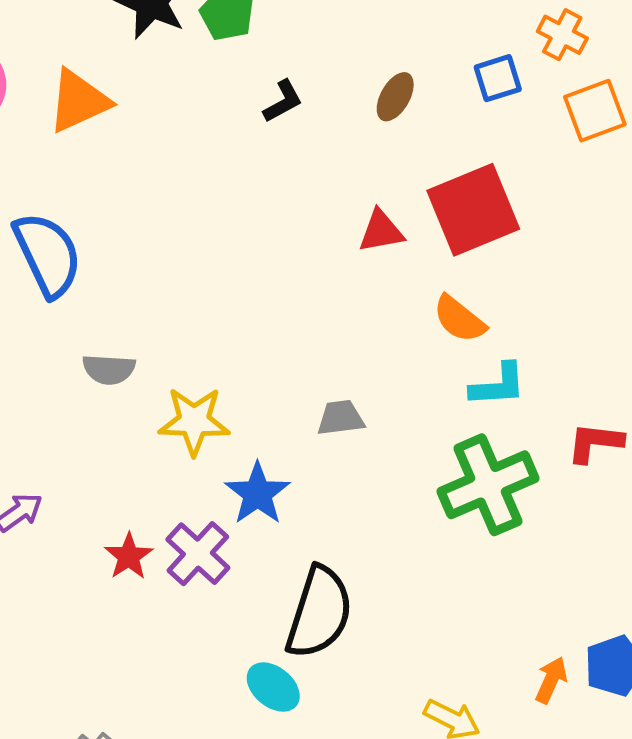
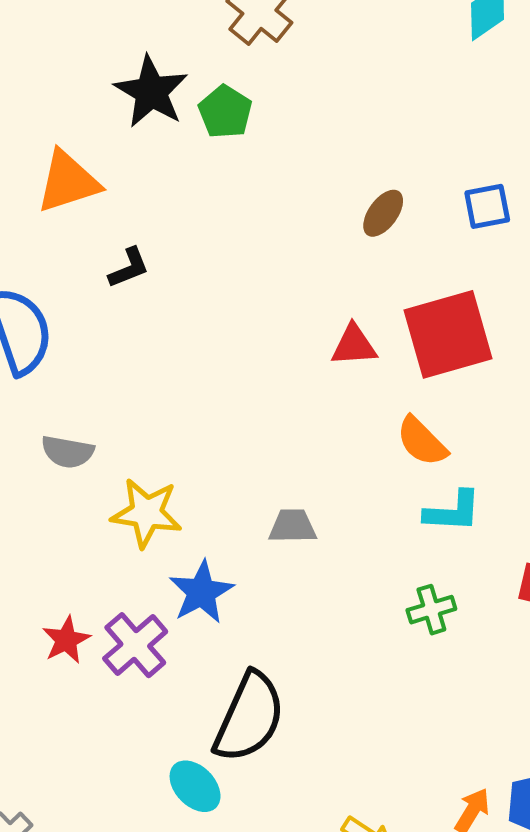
black L-shape: (283, 101) -> (129, 268), moved
green cross: (488, 485) -> (431, 610), size x0.5

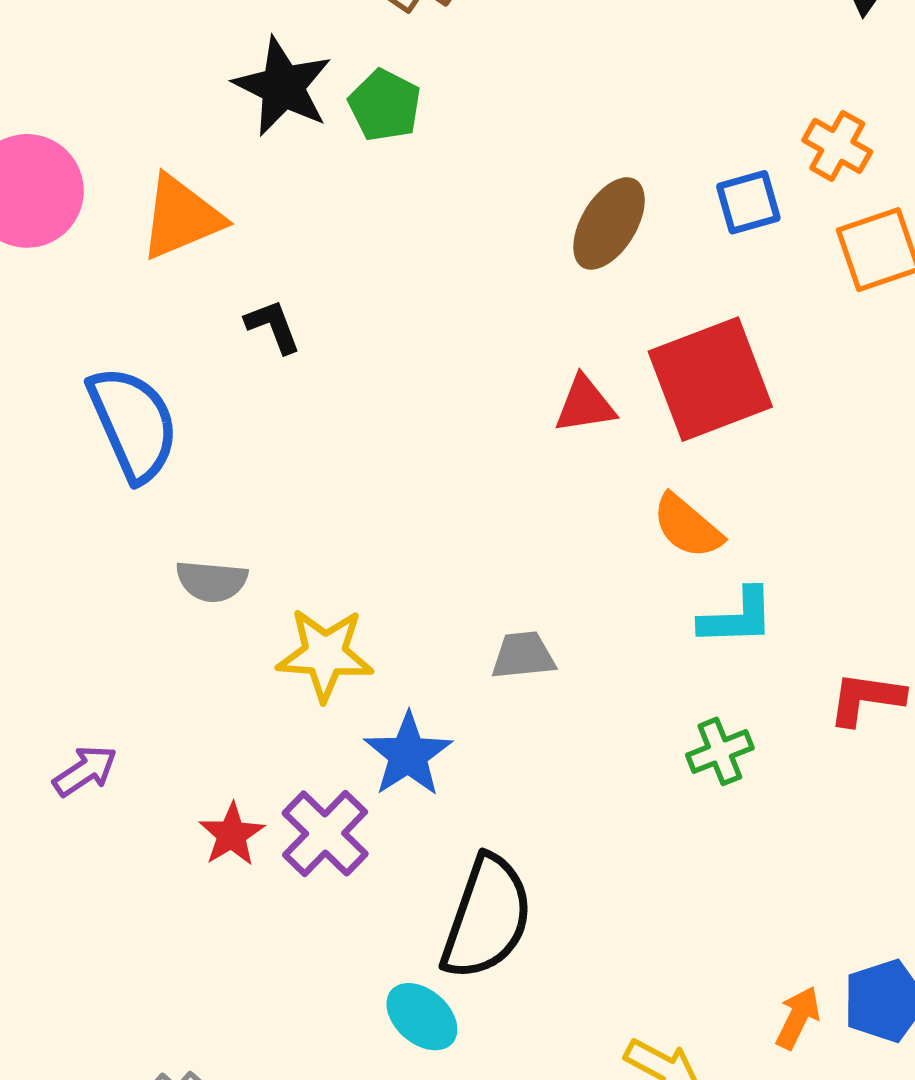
brown ellipse: (383, 213) -> (609, 223), size x1.4
black L-shape: (129, 268) -> (273, 326), turned -84

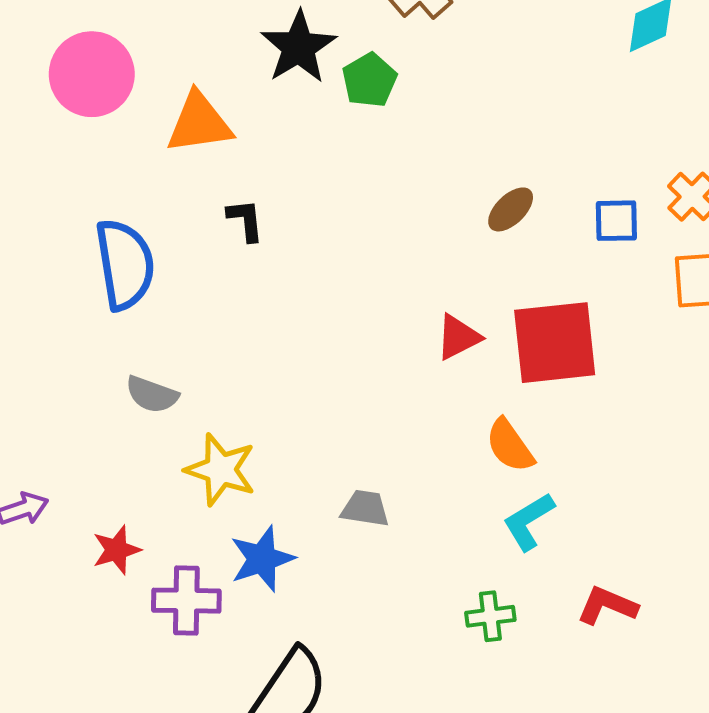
brown ellipse: (609, 223) -> (511, 209), size x0.7
red triangle: (585, 405) -> (458, 337), turned -33
cyan L-shape: (737, 617) -> (529, 521), turned 136
purple cross: (325, 833) -> (186, 601), turned 32
red star: (232, 835) -> (116, 550), moved

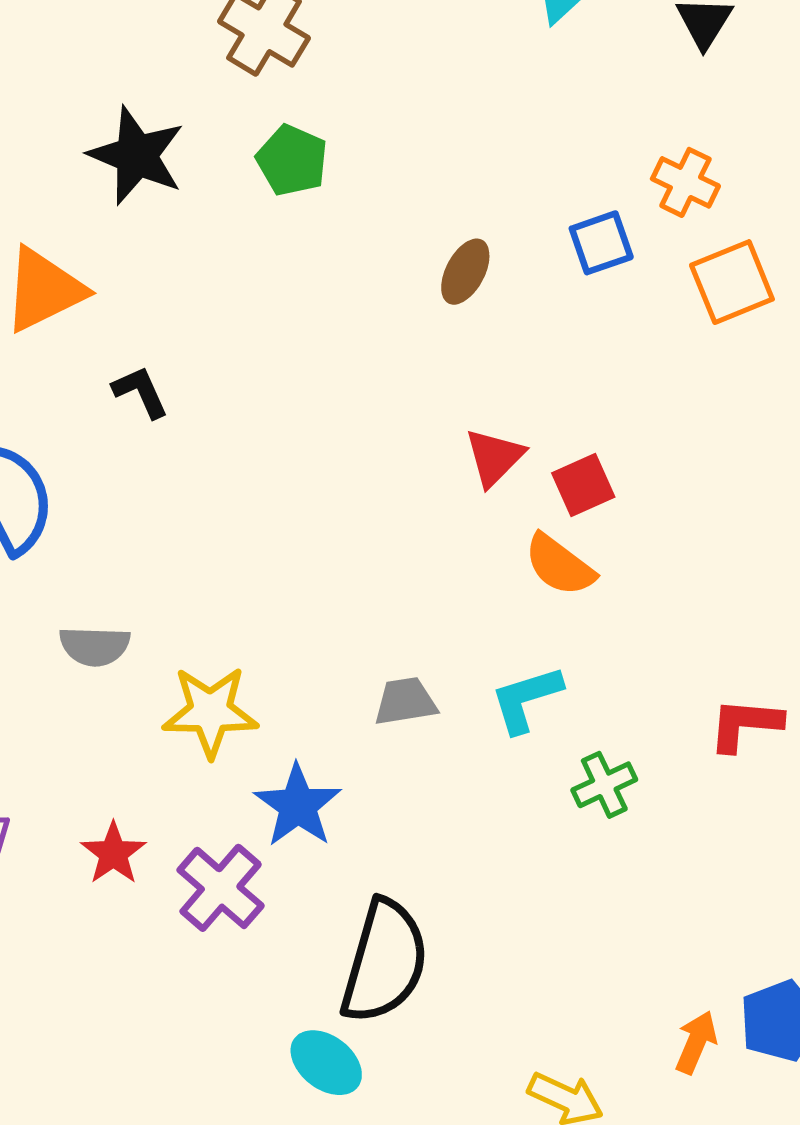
green pentagon: (369, 80) -> (292, 160), moved
red triangle: (458, 337) -> (494, 457), moved
red square: (555, 343) -> (583, 485), moved, size x0.5
cyan L-shape: (529, 521) -> (526, 699), moved, turned 32
purple cross: (186, 601) -> (221, 888), turned -32

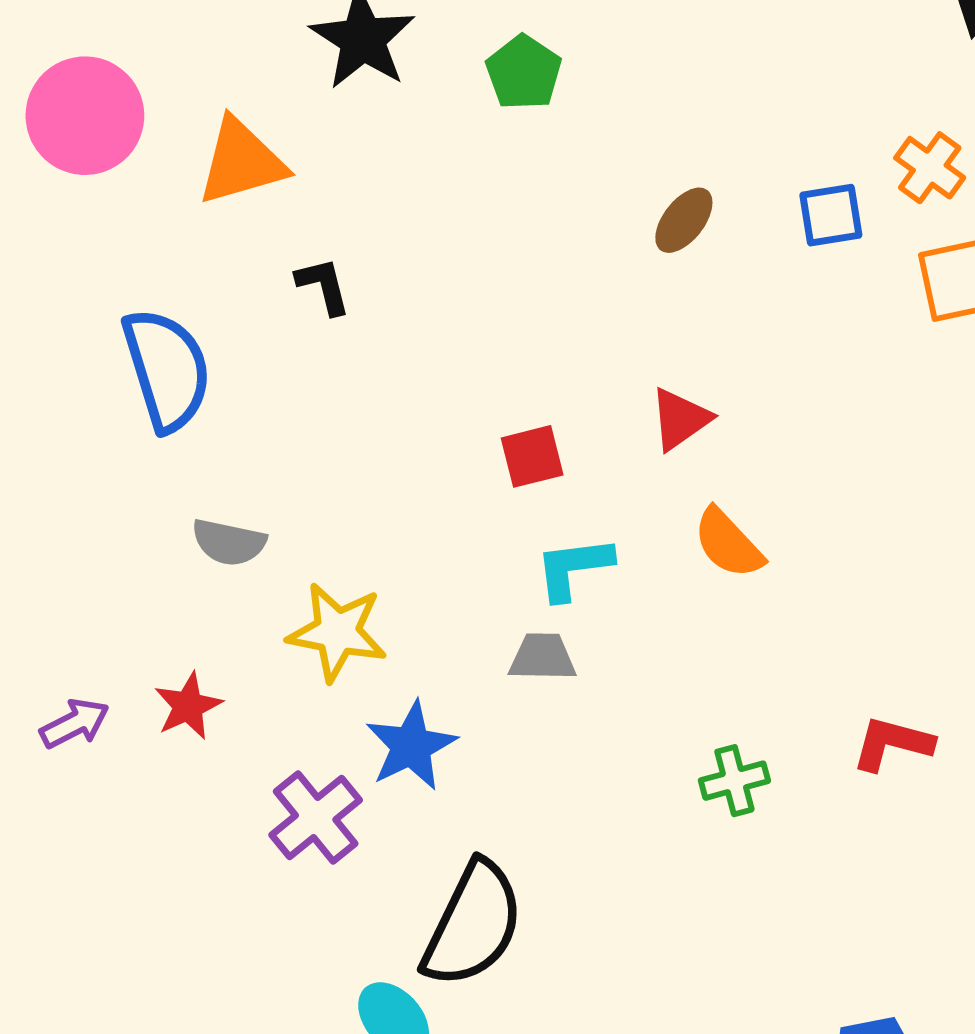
red square: (583, 485) -> (532, 456), moved
cyan L-shape: (526, 699) -> (574, 568), moved
red star: (113, 853) -> (188, 706), moved

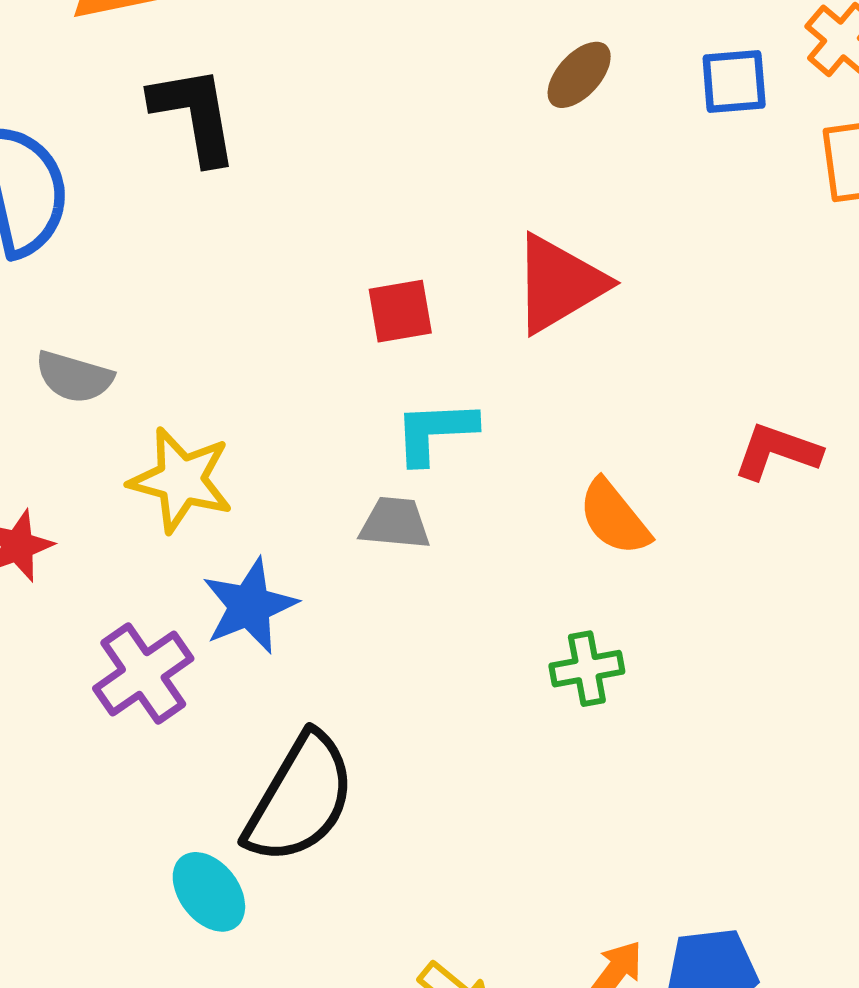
black L-shape: (323, 286) -> (194, 115), size x1.6
red triangle: (680, 419) -> (559, 284), size x1.5
orange semicircle: (728, 543) -> (614, 517), moved
red L-shape: (892, 744) -> (777, 452), moved

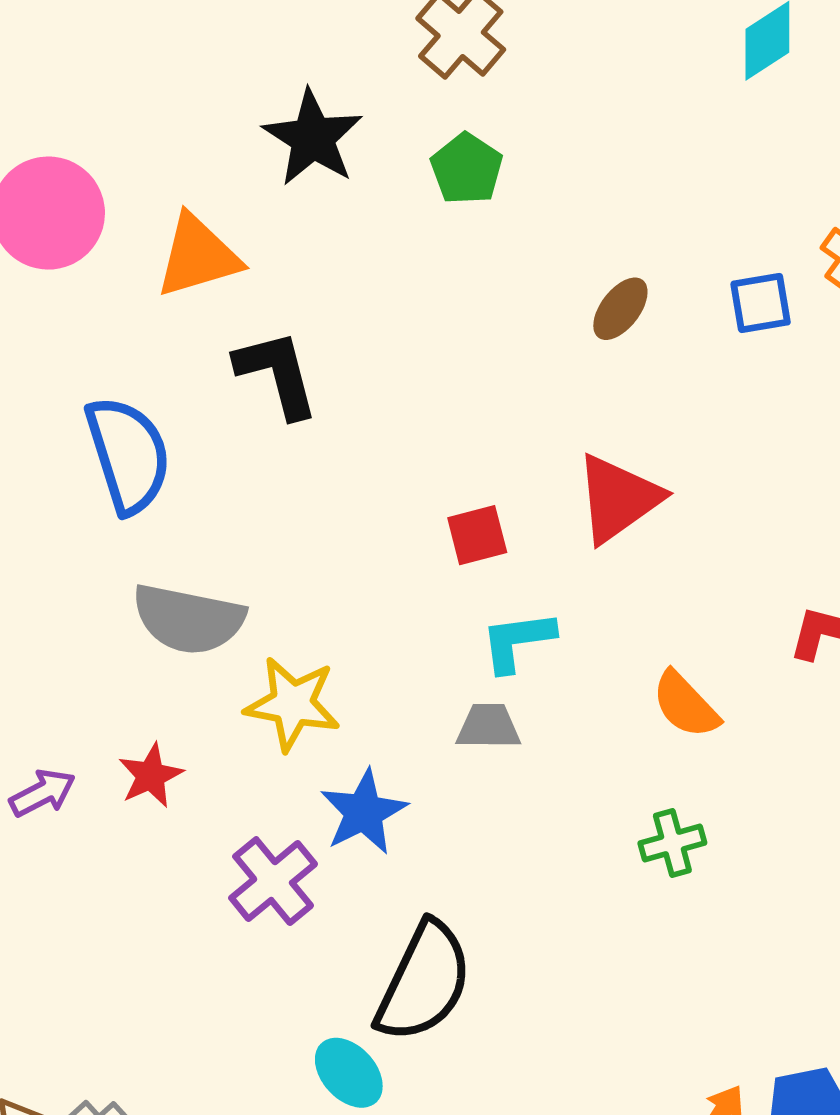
gray semicircle: (74, 377) -> (188, 619), size x1.6

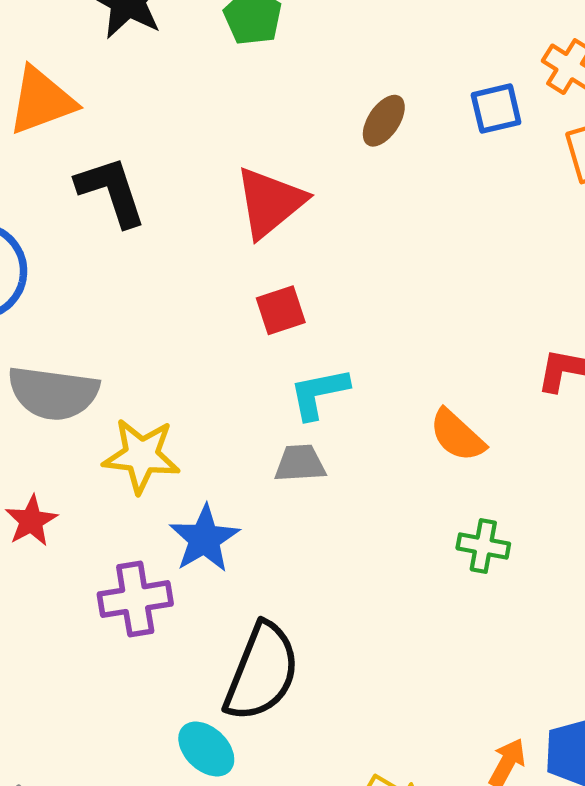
red triangle: (618, 498) -> (270, 202), moved
green cross: (672, 843) -> (483, 546), moved, turned 30
purple cross: (273, 881) -> (135, 599), turned 34

